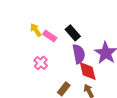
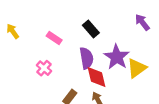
yellow arrow: (36, 30) -> (13, 31), moved
black rectangle: (73, 33) -> (91, 29), moved

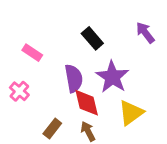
black rectangle: (91, 29) -> (92, 38), moved
yellow triangle: (137, 68) -> (131, 113), moved

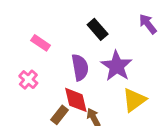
red diamond: (87, 103) -> (76, 100), moved

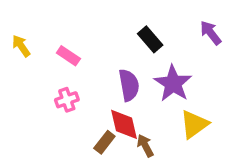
pink rectangle: (41, 43) -> (68, 56), moved
pink cross: (28, 80) -> (67, 100), turned 30

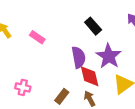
pink cross: (67, 100) -> (23, 87), moved, turned 32
red diamond: (124, 124) -> (90, 76), moved

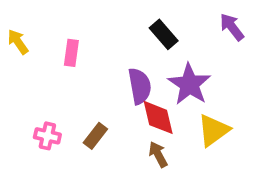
pink rectangle: (37, 37) -> (71, 53), turned 64
brown rectangle: (62, 96) -> (95, 136), moved

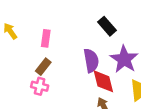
pink cross: (47, 136) -> (40, 86), moved
brown rectangle: (95, 136) -> (43, 67), moved

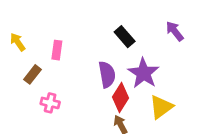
brown rectangle: (43, 67) -> (32, 74), moved
red diamond: (103, 81) -> (120, 97), turned 45

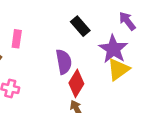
purple star: (144, 73) -> (113, 49), moved
yellow triangle: (161, 107) -> (118, 69), moved

